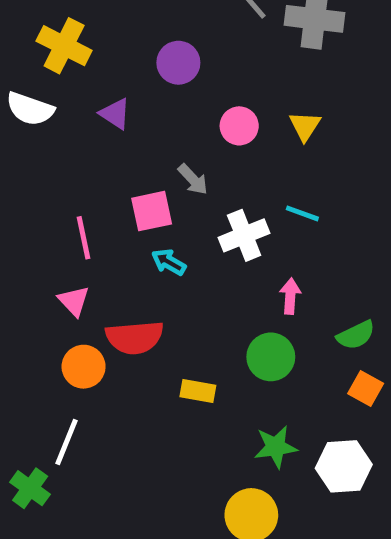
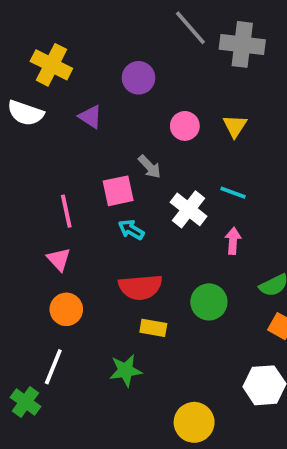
white cross: (244, 235) -> (189, 209), turned -30
pink arrow: (290, 296) -> (233, 241), moved
red semicircle: (135, 337) -> (140, 287), moved
green star: (276, 447) -> (126, 370), moved

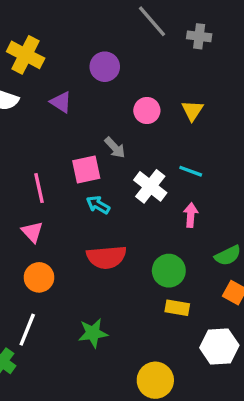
gray cross: (242, 44) -> (199, 36), size x0.6
yellow rectangle: (153, 328) -> (177, 308), moved

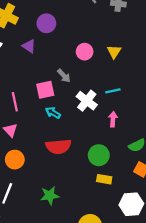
purple circle: (105, 67) -> (46, 23), moved
cyan line: (191, 171) -> (113, 91), turned -32

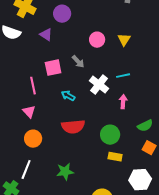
pink square: (45, 90) -> (53, 68), moved

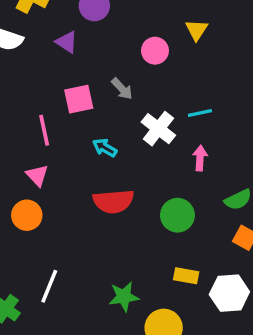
yellow triangle: (124, 40) -> (197, 30), moved
orange circle: (33, 139) -> (27, 215), moved
yellow rectangle: (115, 157) -> (186, 276), moved
white line: (26, 170) -> (49, 286), moved
green star: (65, 172) -> (124, 297), moved

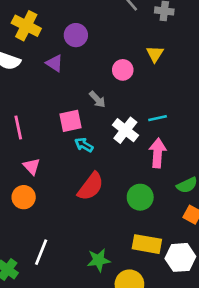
pink square: (79, 99) -> (70, 121), moved
pink line: (44, 130) -> (18, 128), moved
pink arrow: (200, 158) -> (158, 153), size x1.5
red semicircle: (113, 201) -> (91, 186), turned -48
yellow rectangle: (186, 276) -> (147, 244), size x1.5

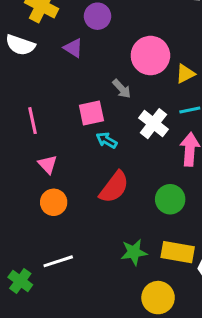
yellow triangle: (155, 54) -> (185, 74), moved, turned 30
pink circle: (123, 70) -> (150, 56), size x1.6
orange circle: (24, 197) -> (54, 202), moved
white line: (41, 252) -> (58, 261), turned 50
green star: (99, 260) -> (134, 252), moved

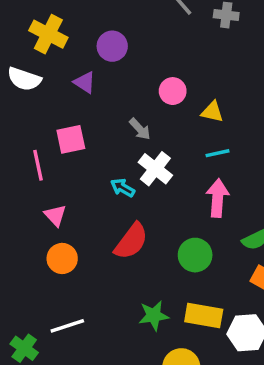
pink circle: (150, 56) -> (173, 91), size x0.6
yellow triangle: (185, 74) -> (212, 112), turned 40
pink square: (91, 113) -> (71, 139), moved
white cross: (153, 124) -> (155, 169), moved

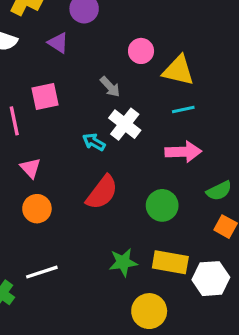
yellow triangle: (212, 112) -> (178, 70), size x1.5
pink arrow: (218, 198) -> (183, 152), turned 84

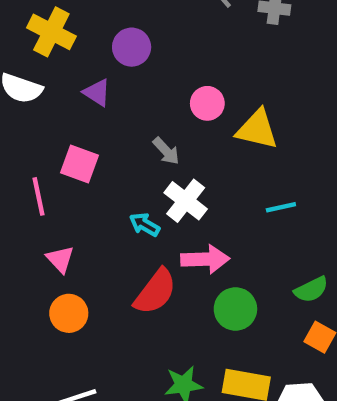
pink square: (45, 96) -> (80, 164), turned 32
cyan line: (183, 109) -> (281, 207), moved
pink arrow: (183, 152) -> (205, 259), moved

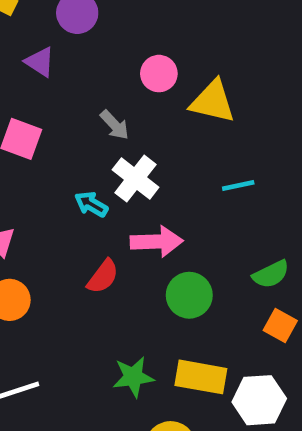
red semicircle: (155, 292) -> (103, 277), size x0.7

